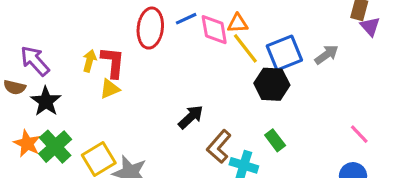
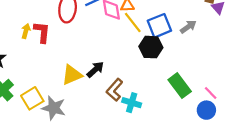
yellow triangle: (110, 89) -> (72, 75), moved, size x1.5
pink line: (359, 134) -> (211, 93), moved
green rectangle: (275, 140) -> (180, 86), moved, size x1.6

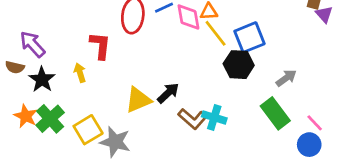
gray arrow: (188, 27) -> (286, 78), moved
yellow arrow: (26, 31) -> (80, 73), moved, turned -32
brown L-shape: (115, 90) -> (193, 119), turned -90
cyan cross: (132, 103) -> (214, 117), moved

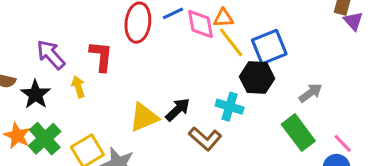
purple arrow: (32, 44) -> (51, 55), moved
cyan cross: (214, 117) -> (230, 107), moved

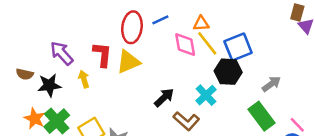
pink diamond: (201, 24) -> (185, 45), moved
black star: (35, 94) -> (49, 85), turned 30
cyan cross: (230, 107) -> (206, 95), turned 30
yellow triangle: (144, 117) -> (128, 62), moved

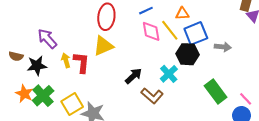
blue line: (160, 20) -> (146, 11), moved
orange triangle: (201, 24) -> (182, 14), moved
red L-shape: (102, 54) -> (81, 62), moved
gray arrow: (271, 84) -> (223, 47), moved, turned 42

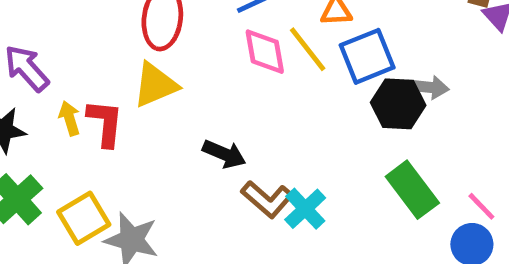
black hexagon: (187, 54) -> (398, 104), moved
cyan cross: (169, 74) -> (305, 209), moved
black arrow: (133, 76) -> (224, 154), turned 66

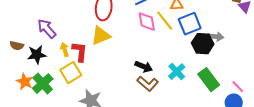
black arrow: (224, 154) -> (144, 67), moved
cyan cross: (305, 209) -> (177, 72), moved
yellow square: (84, 218) -> (71, 73), moved

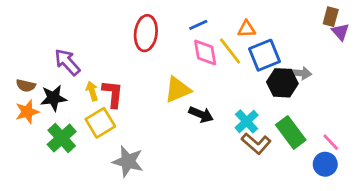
yellow triangle: (101, 36) -> (178, 90), moved
orange star: (25, 82) -> (27, 112), moved, turned 30
brown L-shape: (148, 84) -> (256, 144), moved

